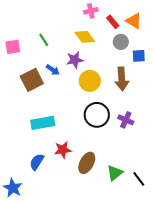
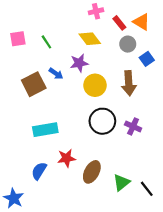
pink square: (13, 47) -> (18, 39), moved
blue square: (139, 56) -> (147, 59), turned -32

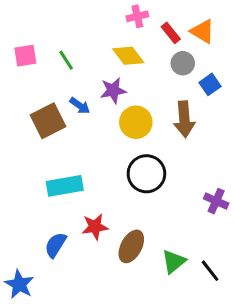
purple cross: (133, 126) -> (216, 201), moved

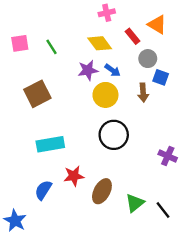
red rectangle: (171, 33) -> (132, 36), moved
gray circle: (183, 63) -> (148, 59), moved
blue square: (210, 84) -> (161, 77), moved, turned -35
blue arrow: (80, 106) -> (113, 70), moved
brown arrow: (184, 119) -> (143, 93), size x0.7

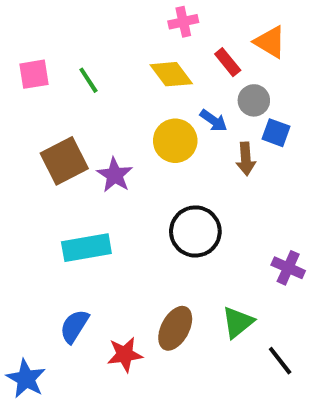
purple star: (88, 70) -> (115, 175), moved, turned -30
blue arrow: (113, 70) -> (214, 121), moved
yellow circle: (105, 95) -> (175, 141), moved
red star: (74, 176) -> (125, 355), moved
green triangle: (135, 203) -> (238, 322), moved

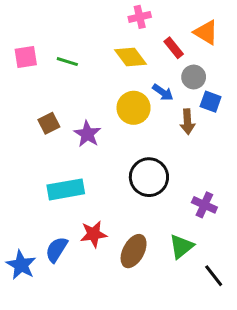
green line: (88, 80) -> (67, 62), turned -40
brown square: (64, 161) -> (49, 123), size x0.6
purple cross: (288, 268) -> (204, 205), moved
red star: (125, 355) -> (94, 234), moved
blue star: (26, 379) -> (21, 265), moved

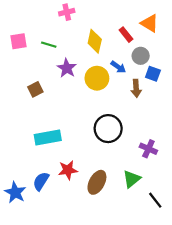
pink cross: (140, 17) -> (67, 12), moved
yellow diamond: (130, 57) -> (95, 41), turned 50
purple star: (87, 134) -> (67, 68), moved

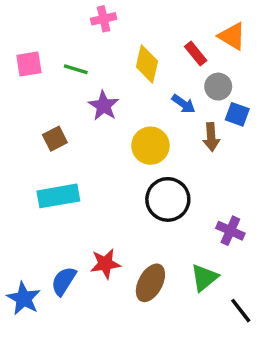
yellow circle: (97, 78) -> (150, 146), moved
cyan rectangle: (48, 138) -> (58, 196), moved

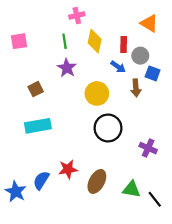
pink cross: (104, 19) -> (77, 16), moved
red rectangle: (196, 54) -> (124, 44), moved, turned 40
green line: (76, 69) -> (65, 41), moved, turned 64
green triangle: (204, 278) -> (131, 189), moved, turned 48

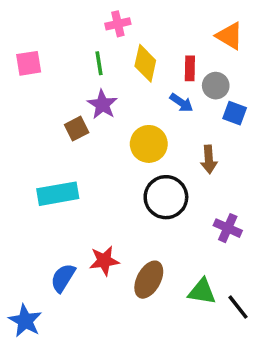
brown arrow: (136, 88) -> (209, 159), moved
brown square: (36, 89) -> (77, 129), moved
blue star: (16, 191) -> (25, 321), moved

